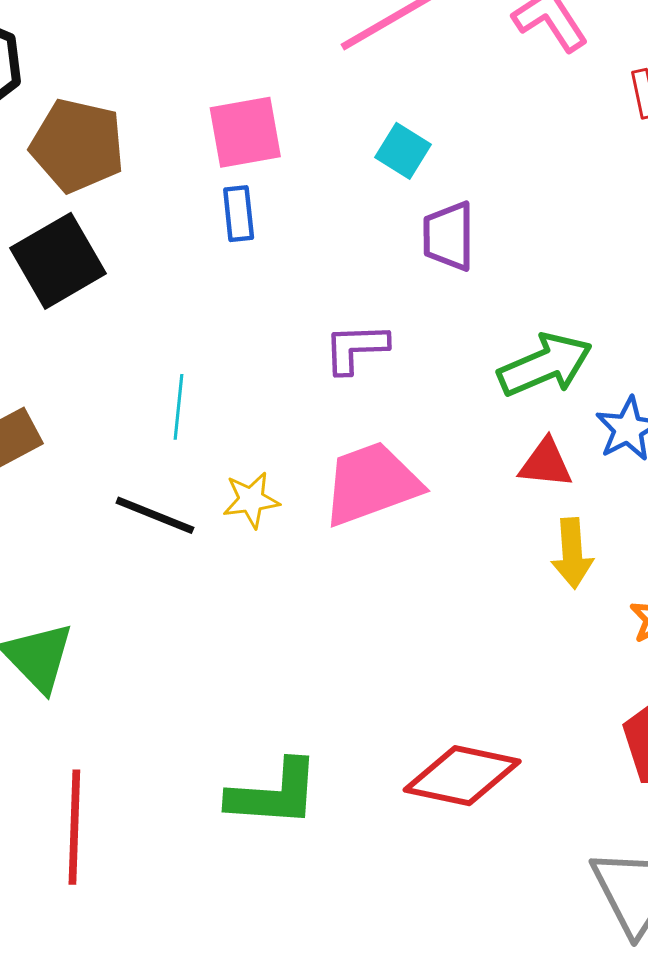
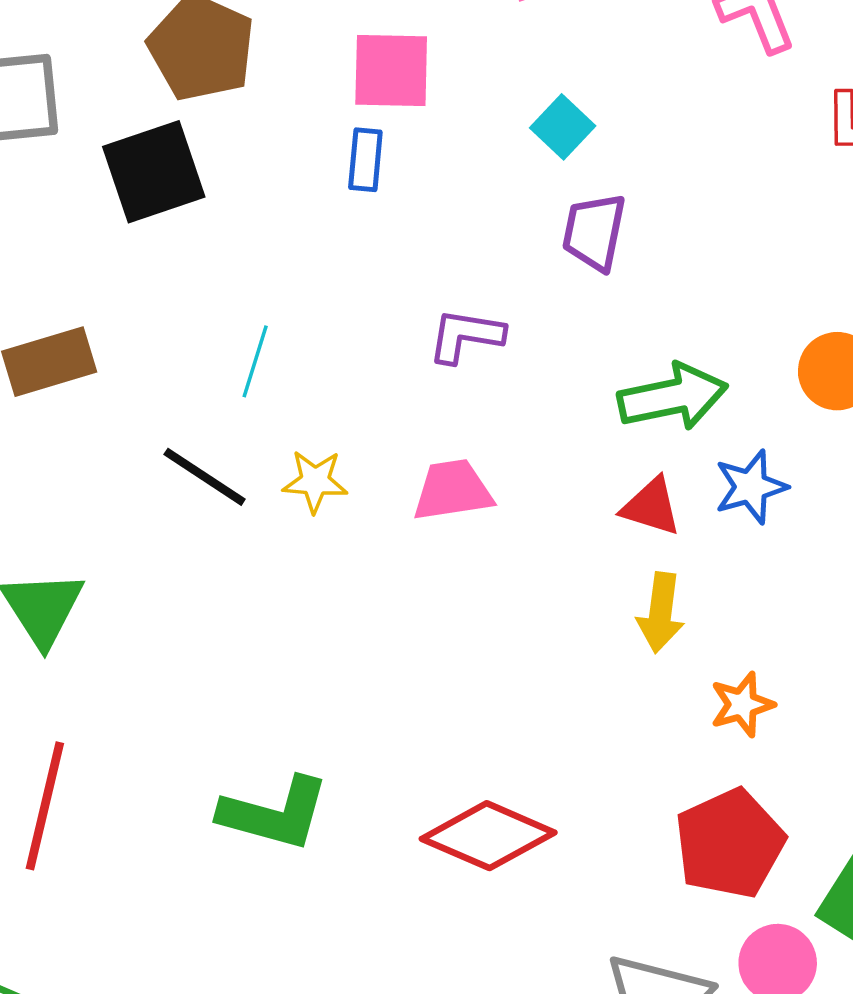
pink trapezoid: (371, 484) -> (453, 490), size x0.7

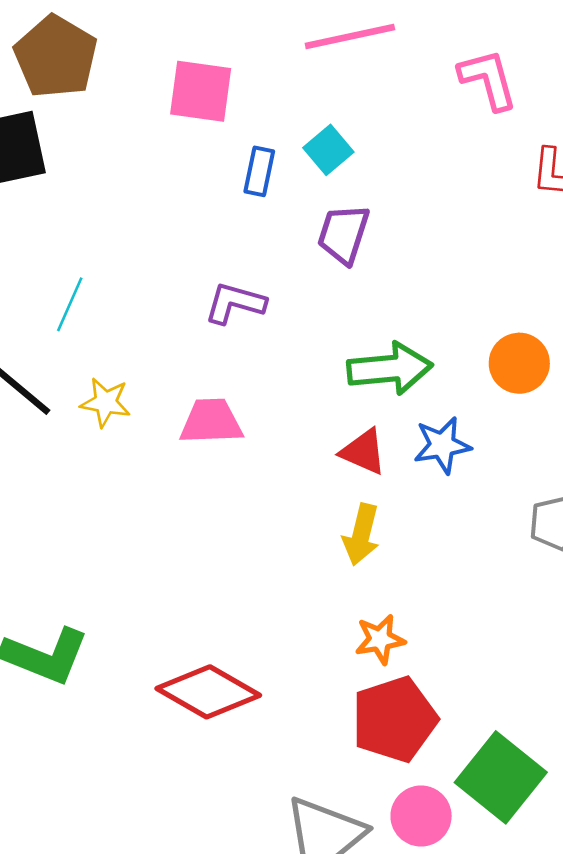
blue rectangle: (365, 160) -> (259, 171), moved
orange star: (742, 704) -> (380, 639), moved

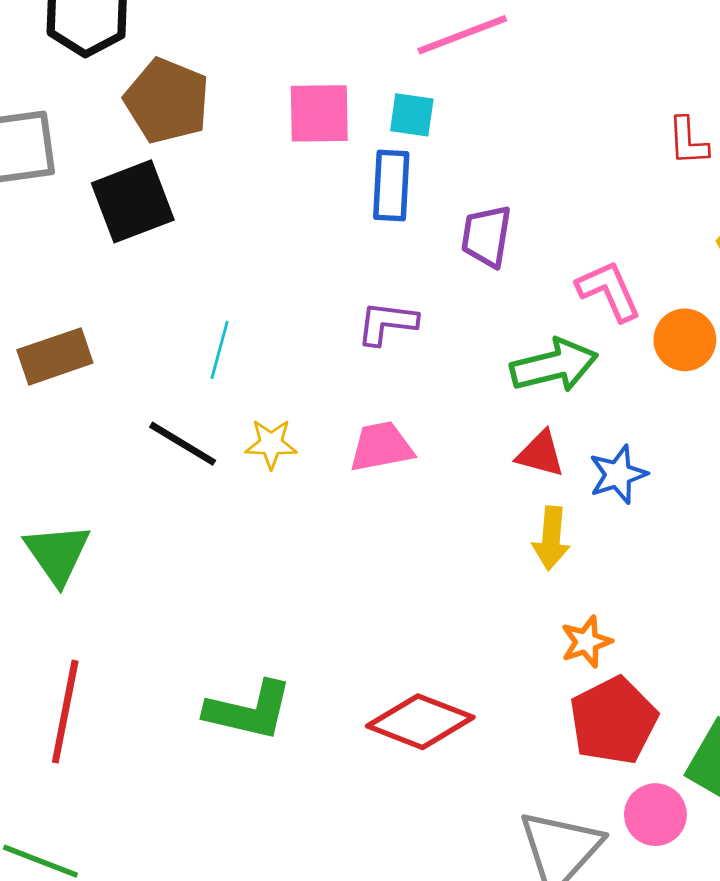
pink L-shape: (488, 79) -> (609, 291), moved
cyan square: (328, 150) -> (412, 115), moved, turned -33
blue rectangle: (259, 171) -> (391, 186), size x1.4
blue star: (442, 445) -> (618, 474), moved

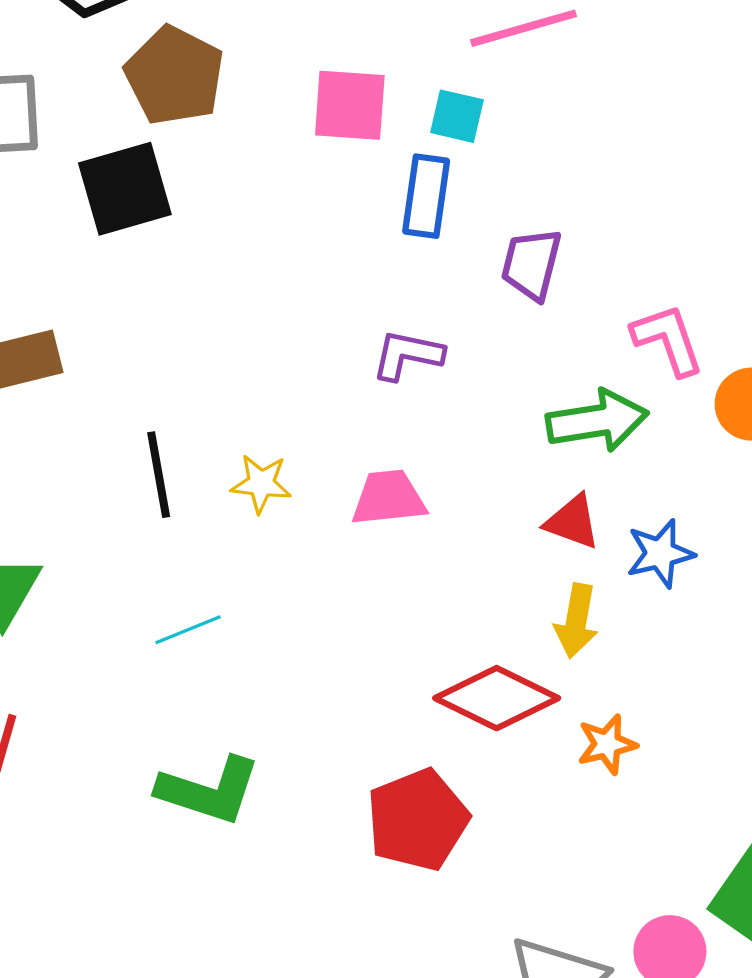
cyan line: (220, 350) -> (188, 630), moved, turned 48
black line: (183, 444) -> (159, 475), turned 44
red pentagon: (613, 721) -> (418, 820), moved
red diamond: (420, 722) -> (497, 698), moved

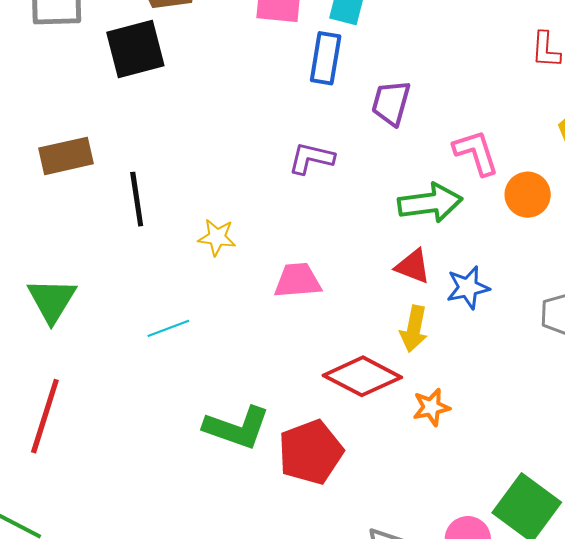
black line: (159, 475) -> (137, 199), moved
pink trapezoid: (389, 498) -> (298, 281), moved
green L-shape: (209, 790) -> (237, 428), moved

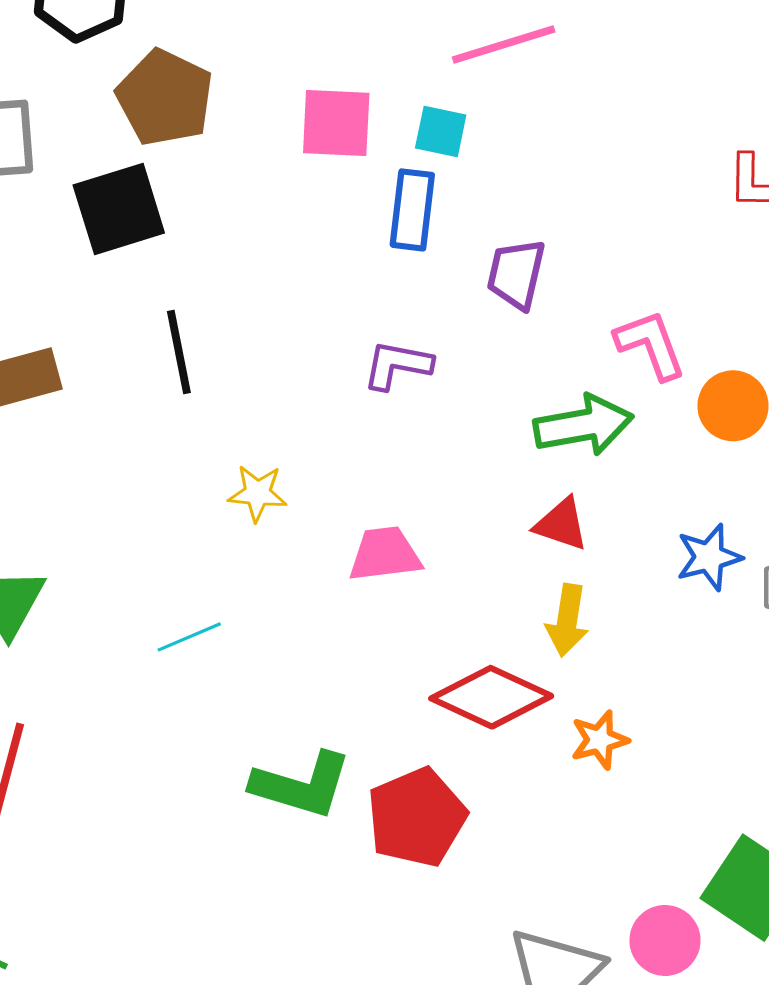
black line: (137, 199) -> (179, 352), moved
blue star: (468, 288) -> (709, 557), moved

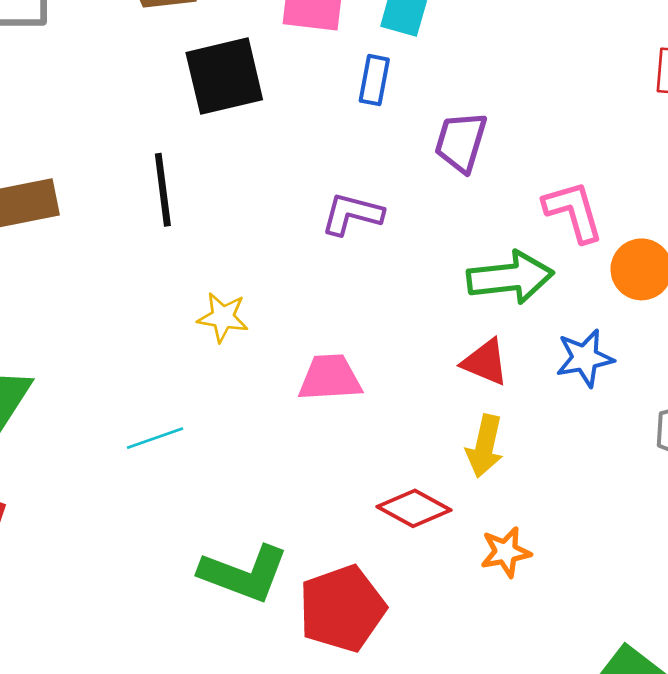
black square: (119, 209) -> (224, 76), moved
blue rectangle: (412, 210) -> (374, 80), size x0.7
blue star: (709, 557) -> (585, 358), moved
red diamond: (491, 697) -> (414, 508), size x0.7

